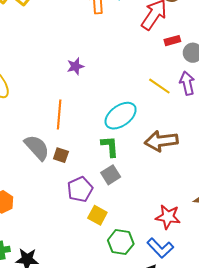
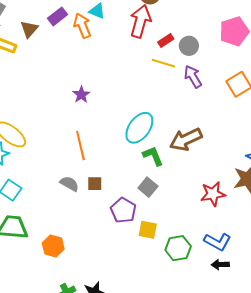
yellow line: (159, 86) -> (163, 63), moved
green L-shape: (110, 146) -> (153, 156), moved
gray semicircle: (37, 147) -> (69, 184), size x0.7
red star: (168, 217) -> (213, 194), moved

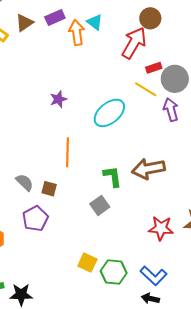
gray circle: (189, 46) -> (175, 79), size x1.4
cyan ellipse: (139, 128) -> (109, 113), moved
orange line: (80, 145) -> (68, 152), moved
purple pentagon: (123, 210) -> (35, 219), moved
yellow square: (148, 230) -> (87, 263), moved

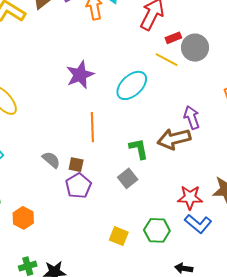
purple star: (58, 99) -> (80, 75), size x1.6
purple arrow: (171, 110) -> (192, 117), moved
purple pentagon: (35, 219) -> (78, 186), moved
green hexagon: (114, 272) -> (157, 230), moved
blue L-shape: (154, 276) -> (198, 224), moved

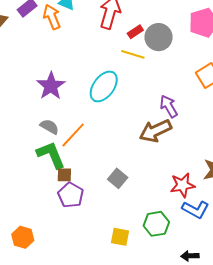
orange line: (92, 127) -> (73, 135), turned 56
green L-shape: (139, 149) -> (51, 155), moved, size x1.4
gray semicircle: (51, 160) -> (49, 127), moved

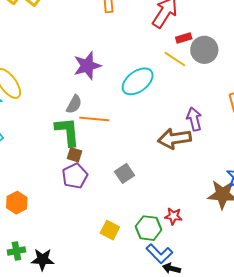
gray semicircle: (49, 127) -> (74, 104), turned 72
orange line: (73, 135) -> (94, 119), turned 36
red star: (182, 185) -> (173, 216), moved, size x0.7
blue L-shape: (196, 209) -> (159, 254), moved

